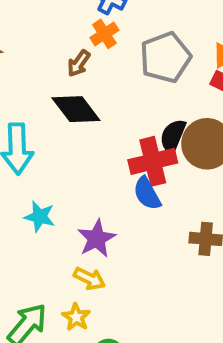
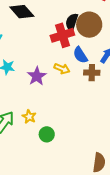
blue semicircle: (147, 193) -> (80, 55), moved
yellow arrow: (89, 279) -> (62, 69), moved

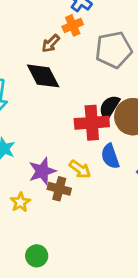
brown cross: (92, 73) -> (59, 189), moved
yellow star: (29, 117) -> (20, 202), moved

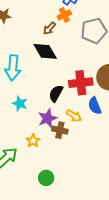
black semicircle: (109, 107) -> (56, 93), moved

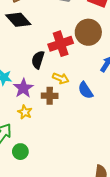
blue semicircle: (95, 106) -> (86, 90), moved
purple star: (47, 118) -> (23, 88), moved
green circle: (46, 178) -> (20, 152), moved

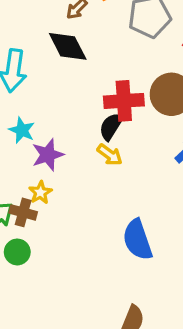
black semicircle: (38, 60) -> (111, 126), moved
blue semicircle: (86, 90) -> (137, 240), moved, size x1.4
brown cross: (50, 96) -> (23, 212), moved

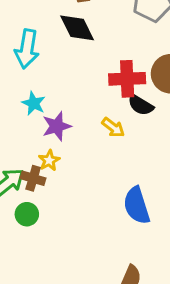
black semicircle: (111, 126) -> (141, 105), moved, turned -92

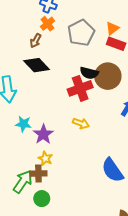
black semicircle: (141, 105) -> (89, 73), moved

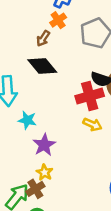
yellow arrow: (81, 123) -> (92, 124), moved
cyan star: (23, 124) -> (27, 120), moved
brown cross: (38, 174) -> (35, 189), turned -35

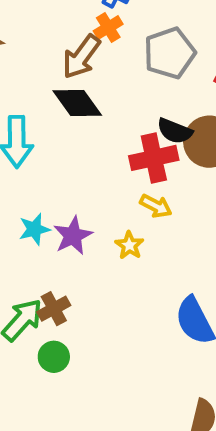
brown arrow: (43, 38) -> (81, 57), size x1.6
cyan star: (27, 120) -> (34, 229), moved, turned -30
yellow star: (45, 172) -> (129, 245), moved

